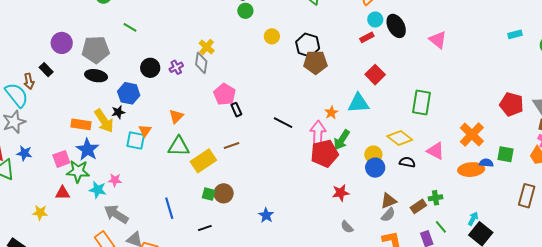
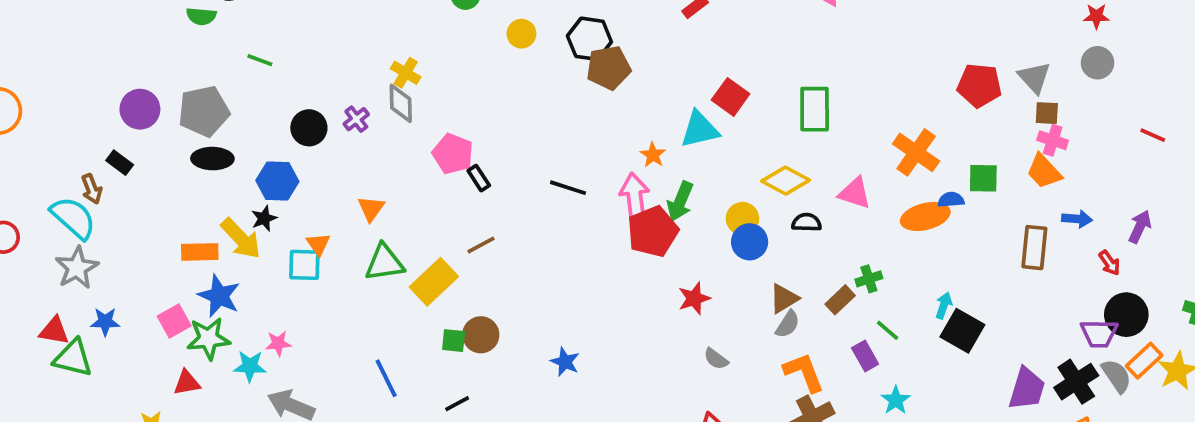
red square: (375, 75) -> (731, 97), moved

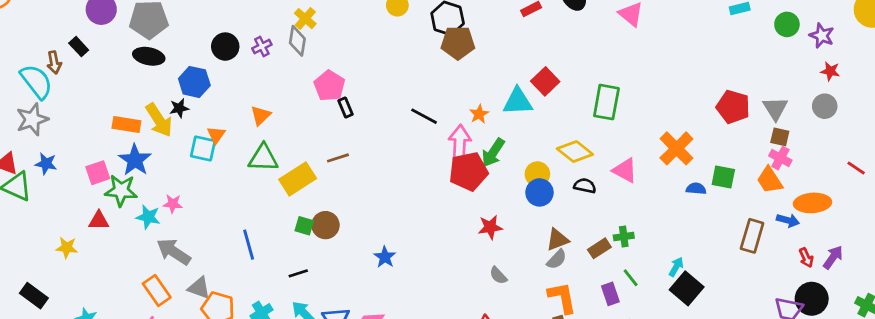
black line: (568, 188) -> (424, 116), moved
orange ellipse: (925, 217) -> (813, 203), moved
purple arrow: (1140, 227) -> (833, 257), moved

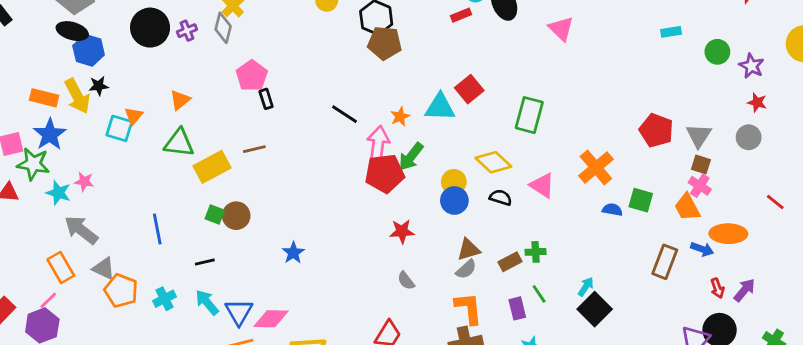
black circle: (225, 47) -> (150, 28), size x1.4
blue hexagon: (194, 82) -> (89, 50), moved

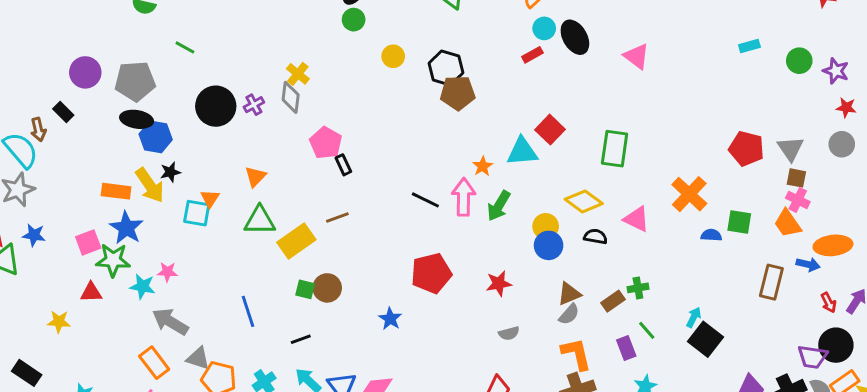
black line: (344, 114) -> (425, 200), moved
red pentagon: (385, 173) -> (431, 273), moved
gray semicircle: (406, 281) -> (509, 333), turned -60

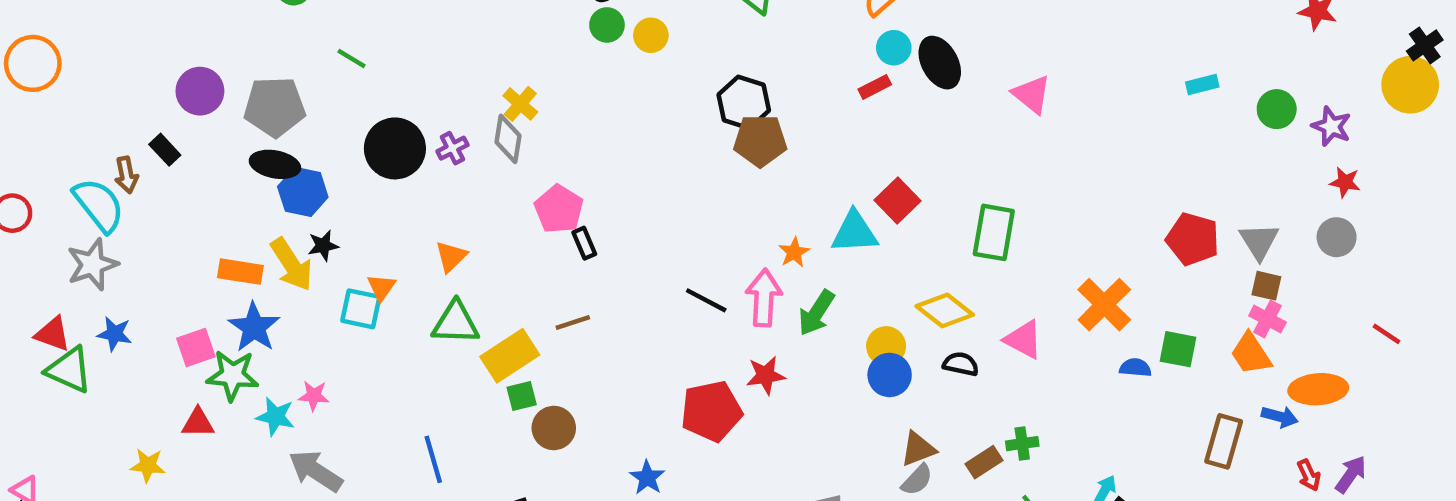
yellow circle: (393, 56) -> (651, 35), moved
red star: (499, 284) -> (766, 375), moved
green square: (305, 289) -> (522, 396), moved, turned -30

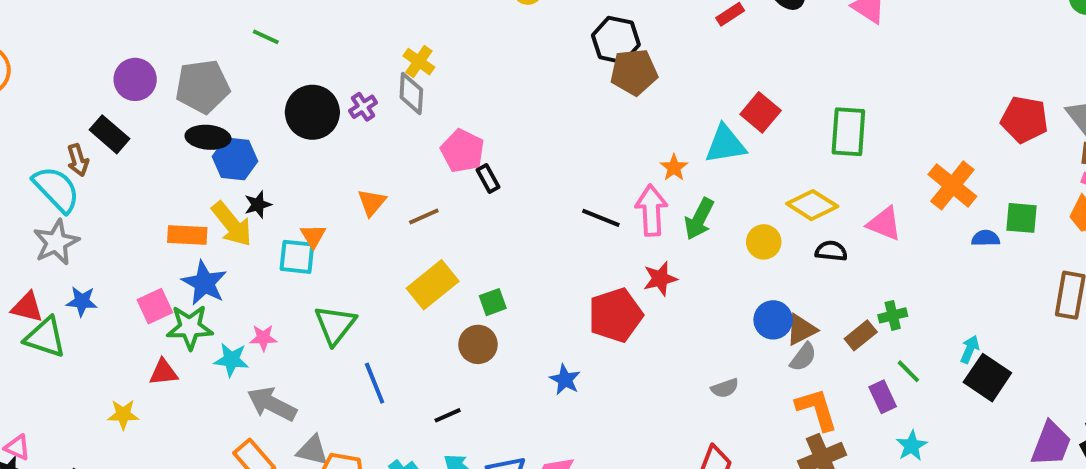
black rectangle: (165, 150) -> (109, 134), size x1.4
brown line: (573, 322) -> (424, 217), moved
green triangle: (455, 323) -> (335, 325), moved, turned -48
blue circle: (890, 375) -> (773, 320), moved
green square: (522, 396) -> (493, 302), moved

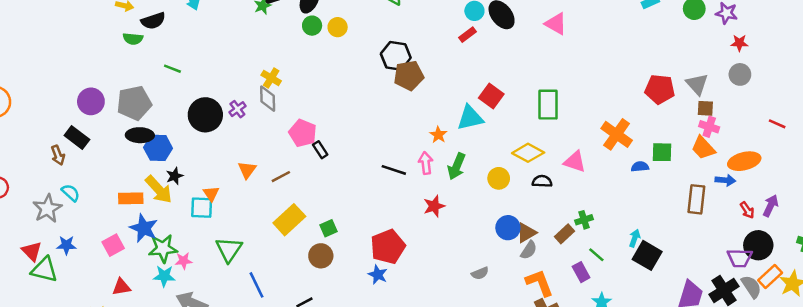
cyan semicircle: (56, 189) -> (71, 193), moved, size x0.6
pink arrow: (651, 210) -> (426, 163), size x0.7
red triangle: (27, 307) -> (32, 251), turned 35
red pentagon: (616, 315) -> (388, 247), moved
green star: (190, 327) -> (163, 248), moved

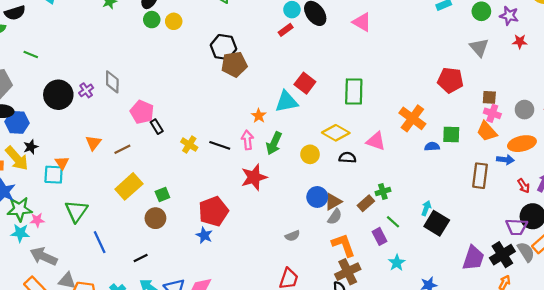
gray circle: (740, 74) -> (524, 110), moved
yellow cross: (271, 78) -> (189, 145), moved
gray triangle: (697, 84) -> (479, 47), moved
red star: (434, 206) -> (254, 177), size x1.4

